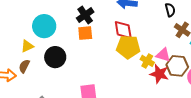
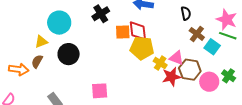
orange square: (85, 33) -> (123, 32), moved
red star: (159, 74) -> (171, 77), turned -30

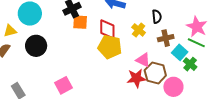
orange square: (123, 32) -> (80, 22), moved
brown cross: (197, 34) -> (166, 38), turned 35
yellow cross: (160, 63) -> (139, 30), moved
green cross: (229, 76) -> (190, 64), moved
pink square: (100, 91) -> (63, 85), turned -30

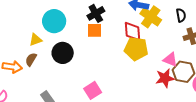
orange square: (80, 22) -> (94, 30), moved
yellow cross: (139, 30) -> (151, 17), moved, size x1.5

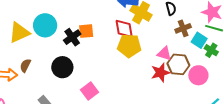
black cross: (96, 13) -> (72, 37), moved
yellow triangle: (36, 40) -> (19, 33), moved, size x1.6
black circle: (63, 53) -> (62, 67), moved

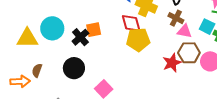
brown cross: (183, 28) -> (176, 18), moved, turned -35
yellow triangle: (19, 33) -> (27, 38), turned 30
pink triangle: (164, 54) -> (184, 31), moved

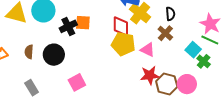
pink triangle: (184, 31) -> (148, 50), moved
brown hexagon: (189, 53) -> (167, 84), moved
brown semicircle: (37, 70) -> (29, 52), moved, turned -32

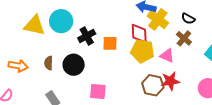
black semicircle: (170, 14) -> (188, 19), turned 128
orange square: (83, 23) -> (110, 43), moved
pink square: (77, 82) -> (98, 91), turned 36
brown hexagon: (167, 84) -> (153, 85), moved

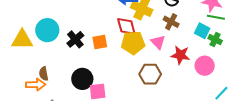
pink triangle: (167, 56) -> (158, 42), turned 35
black circle: (74, 65) -> (82, 79), moved
orange arrow: (18, 66) -> (36, 85), moved
red star: (170, 81) -> (180, 55), moved, turned 30

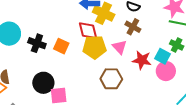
cyan square: (202, 31) -> (163, 56), moved
black cross: (75, 39) -> (37, 43), turned -30
orange square: (100, 42) -> (61, 46), turned 35

